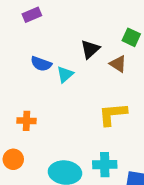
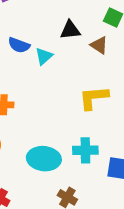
black triangle: (90, 49) -> (70, 30), turned 36

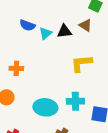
black triangle: (70, 30) -> (64, 31), moved

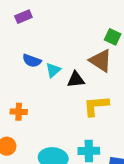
brown triangle: (85, 25) -> (101, 61), size x1.5
black triangle: (64, 31) -> (76, 80), moved

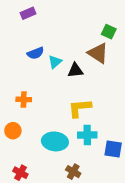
blue semicircle: (32, 61) -> (36, 53), turned -42
yellow L-shape: (96, 106) -> (80, 108), moved

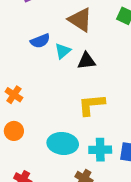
brown triangle: (98, 53) -> (80, 20), moved
orange cross: (24, 99) -> (14, 95), moved, turned 32
cyan cross: (87, 135) -> (100, 150), moved

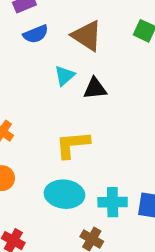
blue semicircle: (40, 41) -> (36, 34), moved
yellow L-shape: (91, 105) -> (73, 145), moved

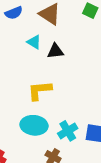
cyan triangle: (64, 76) -> (34, 42), turned -48
cyan cross: (113, 202) -> (68, 131), turned -30

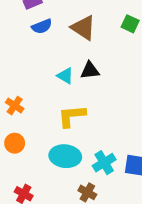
cyan triangle: (34, 42) -> (65, 76), moved

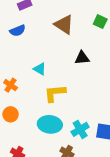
blue semicircle: (42, 26) -> (18, 31), moved
black triangle: (90, 70) -> (82, 58), moved
cyan triangle: (65, 76) -> (40, 69), moved

